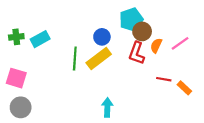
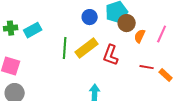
blue circle: (102, 37) -> (90, 17), moved
pink line: (180, 43) -> (162, 34), turned -30
red L-shape: (137, 53) -> (111, 55), moved

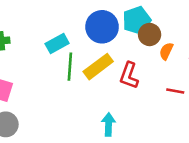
blue circle: (90, 17) -> (102, 27), size x1.6
cyan rectangle: (33, 30) -> (57, 43), moved

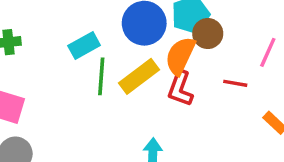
orange semicircle: (166, 51) -> (180, 56), moved, size x1.6
red line: (175, 91) -> (235, 83), moved

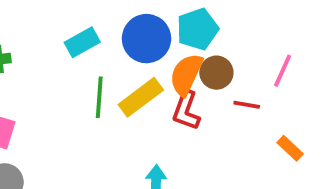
brown circle: (208, 34) -> (216, 73), moved
cyan rectangle: (84, 46) -> (82, 42), moved

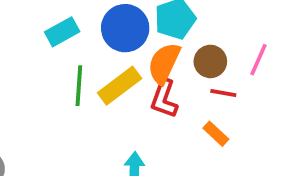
brown circle: (216, 73) -> (210, 61), moved
orange rectangle: (290, 148) -> (216, 134), moved

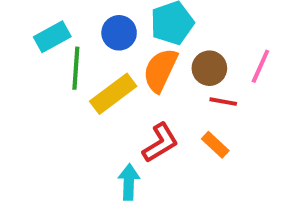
blue circle: (125, 28) -> (119, 33), size x0.7
green line: (79, 86) -> (76, 68), moved
red L-shape: (164, 99) -> (160, 143), moved, turned -141

